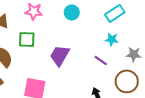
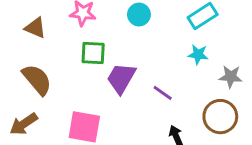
green square: (27, 39) -> (93, 53), moved
purple line: (101, 60) -> (163, 93), moved

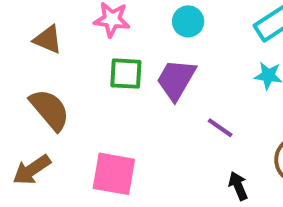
purple trapezoid: (121, 78) -> (176, 80), moved

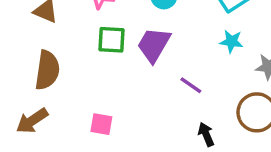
brown semicircle: (50, 110) -> (47, 70), turned 48
pink square: (114, 174) -> (101, 124), size x0.6

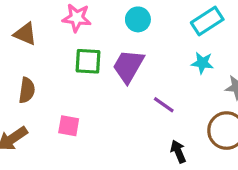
brown semicircle: (47, 70) -> (27, 90), size x0.7
pink square: (101, 124) -> (69, 126), moved

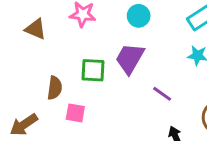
green square: (88, 61) -> (93, 70), moved
brown semicircle: (27, 90) -> (55, 88), moved

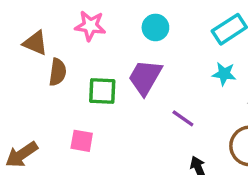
brown semicircle: (55, 88) -> (58, 72), moved

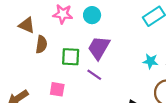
cyan circle: (155, 27) -> (92, 15), moved
cyan star: (224, 74) -> (151, 61), moved
purple line: (183, 118) -> (94, 75), moved

